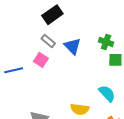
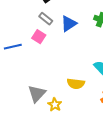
blue triangle: (72, 46) -> (69, 24), turned 42

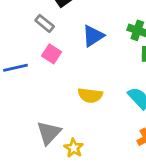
gray rectangle: (46, 19) -> (45, 23), moved
yellow semicircle: (76, 84) -> (90, 95), moved

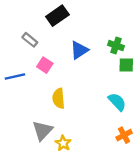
gray rectangle: (45, 23) -> (30, 40), moved
yellow semicircle: (90, 95) -> (59, 98), moved, turned 78

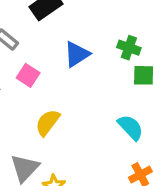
yellow semicircle: (59, 98) -> (48, 122), turned 42

